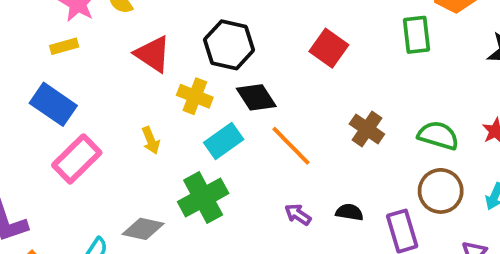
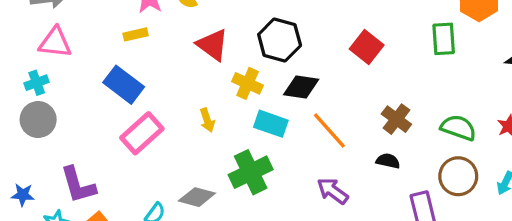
black diamond: (256, 97) -> (301, 87), turned -51
cyan rectangle: (224, 141) -> (271, 124), turned 52
black semicircle: (349, 212) -> (388, 161), moved
purple arrow: (298, 214) -> (333, 191), size x1.4

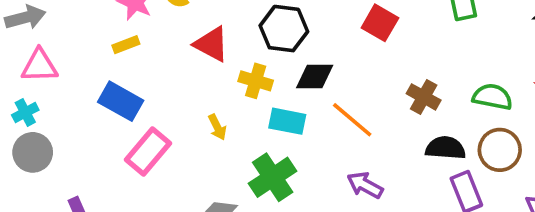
black semicircle: (388, 161) -> (445, 148), moved, size x1.5

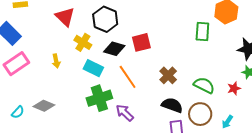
red square: (380, 23) -> (141, 42), moved, turned 30
green cross: (273, 177) -> (99, 98), moved

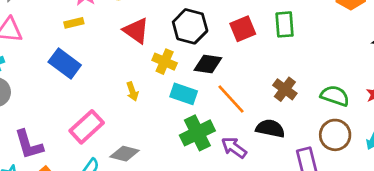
green rectangle: (202, 32) -> (285, 24), moved
red square: (141, 42) -> (243, 29), moved
pink rectangle: (16, 64) -> (87, 127), moved
black semicircle: (172, 105) -> (270, 129), moved

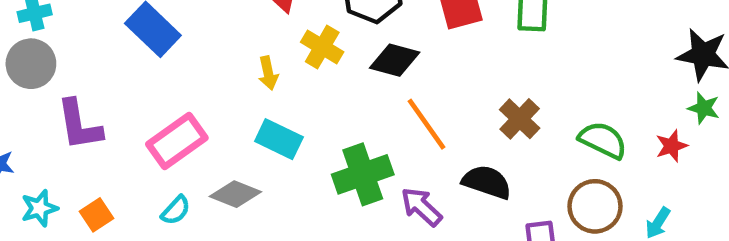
yellow arrow: (132, 91) -> (268, 73), moved
cyan rectangle: (184, 94) -> (279, 139), moved
purple L-shape: (29, 145) -> (79, 125), moved

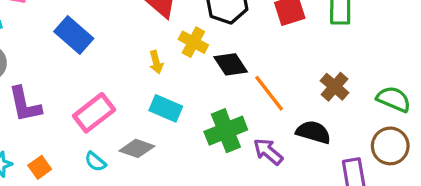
black diamond: (395, 60) -> (231, 64), moved, turned 44
cyan semicircle: (176, 210) -> (95, 162), turned 90

